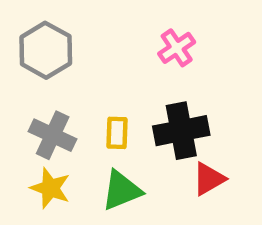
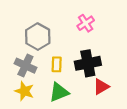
gray hexagon: (46, 50) -> (38, 37), moved

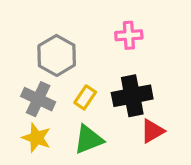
pink cross: (86, 23) -> (129, 35), turned 30
yellow rectangle: (57, 64) -> (85, 97), turned 32

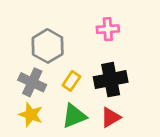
red triangle: (152, 131) -> (111, 117), moved

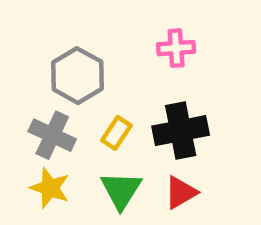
green triangle: (74, 116) -> (121, 190), turned -36

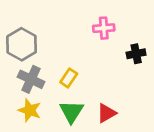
gray hexagon: (77, 76) -> (22, 44), moved
black cross: (181, 131) -> (136, 54), moved, size x0.6

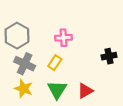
pink cross: (104, 28) -> (64, 38), moved
black cross: (136, 54) -> (109, 56), moved

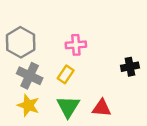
red triangle: (85, 91) -> (102, 108), turned 35

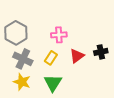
red triangle: (102, 108) -> (77, 56), moved, turned -42

